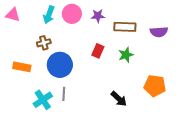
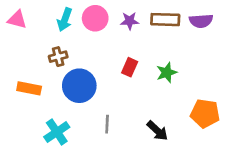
brown rectangle: (125, 27) -> (165, 20), moved
purple semicircle: (159, 32) -> (201, 21), moved
gray line: (64, 94) -> (107, 124), moved

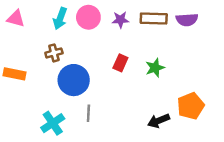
orange rectangle: (29, 88) -> (15, 74), moved
orange pentagon: (205, 113) -> (191, 106), turned -30
gray line: (107, 124) -> (88, 113), moved
black arrow: (157, 131) -> (159, 121), moved, turned 115

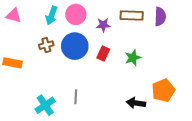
purple star: (120, 20) -> (103, 25), moved
purple semicircle: (187, 20) -> (160, 17), turned -84
blue circle: (74, 80) -> (75, 46), moved
black arrow: (159, 121) -> (136, 103), turned 30

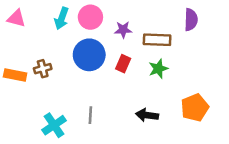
brown rectangle: (132, 15) -> (157, 40), moved
brown cross: (46, 45) -> (43, 69), moved
black arrow: (136, 103) -> (147, 115), moved

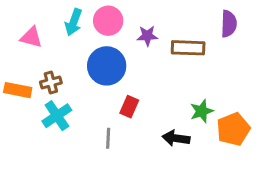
pink triangle: (16, 18) -> (31, 37), moved
red rectangle: (123, 64) -> (129, 107), moved
green star: (158, 69) -> (202, 111), moved
cyan cross: (54, 125) -> (57, 116), moved

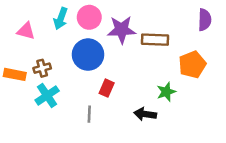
purple semicircle: (229, 24) -> (205, 20), moved
purple star: (147, 36) -> (122, 30), size x1.6
orange pentagon: (233, 129) -> (192, 64), moved

